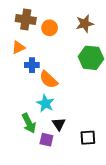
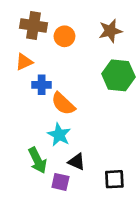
black triangle: (59, 124) -> (77, 162), turned -32

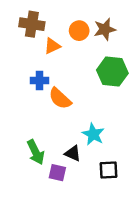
orange circle: (64, 36) -> (79, 31), moved
orange triangle: (24, 62) -> (52, 46), moved
cyan star: (59, 135) -> (93, 134), moved

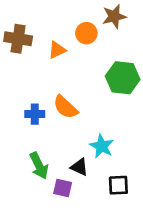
brown cross: (32, 24) -> (18, 39), moved
brown star: (105, 29) -> (114, 16), moved
blue cross: (39, 80) -> (35, 114), moved

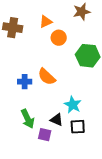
orange circle: (86, 33) -> (59, 38), moved
orange triangle: (57, 50) -> (46, 22), moved
black square: (118, 185) -> (78, 127), moved

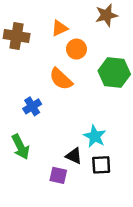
orange semicircle: (47, 77) -> (61, 79), moved
blue cross: (25, 82) -> (32, 106), turned -32
green arrow: (28, 119) -> (20, 147), moved

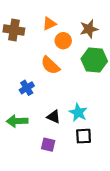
brown star: (106, 15) -> (89, 29), moved
green arrow: (20, 147) -> (17, 121), turned 114
black triangle: (74, 156) -> (54, 117), moved

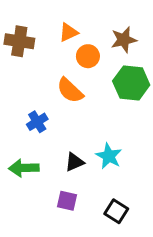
black triangle: (54, 117) -> (75, 162), turned -48
black square: (84, 136) -> (116, 211), moved, turned 35

